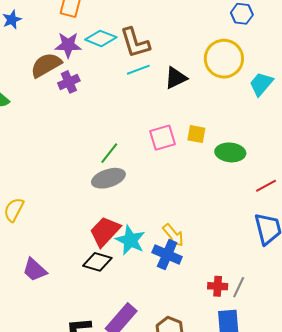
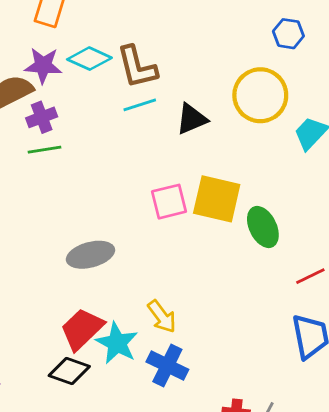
yellow square: (196, 134) -> (217, 199), size x1.8
green ellipse: (230, 152) -> (263, 227), turned 56
green line: (109, 153) -> (44, 150), moved, turned 40
yellow arrow: (173, 235) -> (162, 317), moved

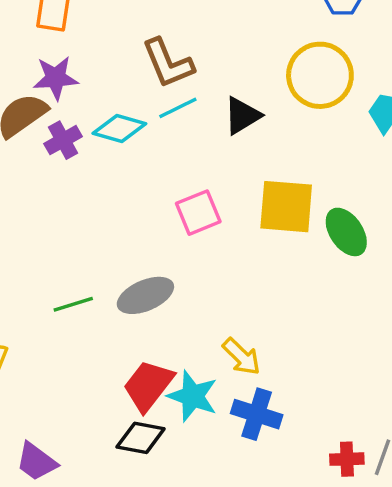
cyan diamond: (89, 59) -> (119, 128), moved
green line: (44, 150) -> (73, 304), moved
pink square: (169, 202) -> (198, 213), moved

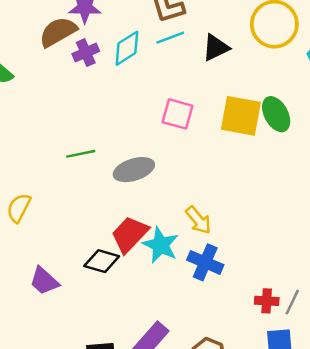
cyan diamond: (119, 128) -> (127, 48), turned -54
pink square: (198, 213) -> (178, 114), turned 32
green ellipse: (346, 232) -> (276, 114), moved
green line: (73, 304) -> (81, 154), moved
black diamond: (141, 438) -> (102, 261), moved

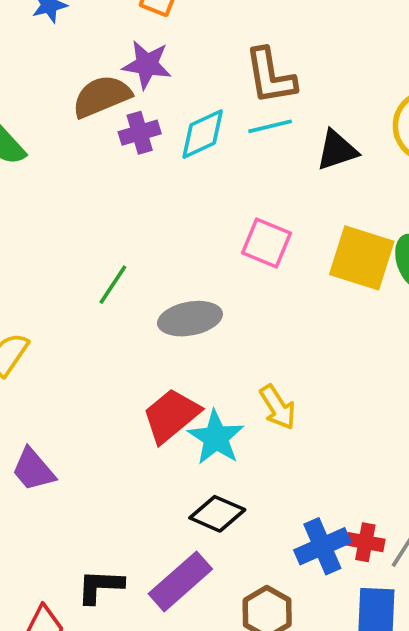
green line: (81, 154) -> (113, 285), turned -52
black diamond: (102, 261) -> (217, 514), moved
blue cross: (205, 262) -> (322, 546), moved, turned 36

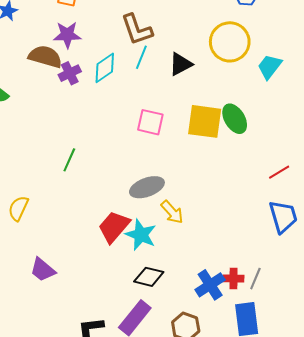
brown semicircle: (102, 96) -> (45, 57), turned 48
cyan line: (270, 126) -> (141, 57), turned -45
gray ellipse: (190, 319) -> (147, 187), moved

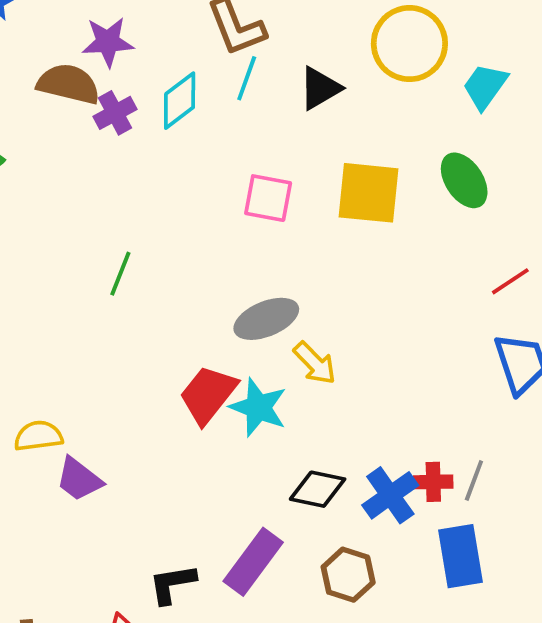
green ellipse: (235, 119) -> (464, 180), moved
yellow semicircle: (18, 208) -> (38, 436), moved, turned 60
black diamond: (149, 277) -> (318, 489), moved

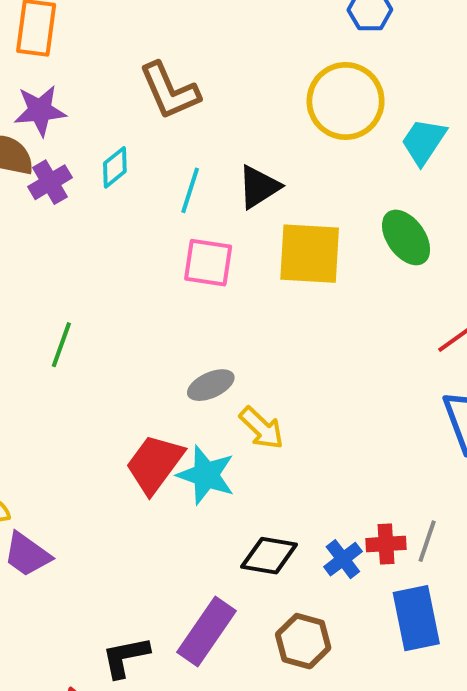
cyan line: (247, 78) -> (190, 190), moved
black triangle: (320, 88) -> (259, 187), moved
cyan diamond: (180, 101) -> (115, 167), size x0.7
gray ellipse: (266, 319) -> (211, 385), size x0.7
blue cross: (390, 495) -> (343, 559), size x0.7

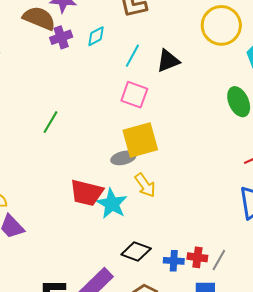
yellow square: (310, 254) -> (140, 140), moved, turned -30
red trapezoid: (155, 464) -> (87, 193), turned -124
blue cross: (343, 559) -> (174, 261), turned 30

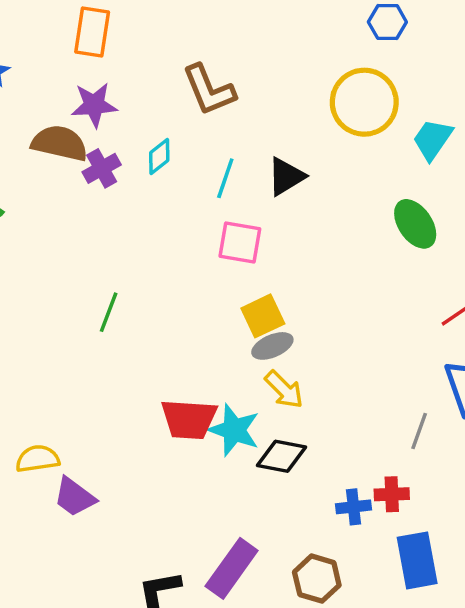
yellow square: (140, 140) -> (263, 316), size x0.7
gray ellipse: (123, 158) -> (272, 346), moved
black diamond: (136, 252) -> (282, 456), moved
gray line: (219, 260) -> (419, 431), moved

